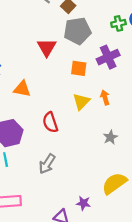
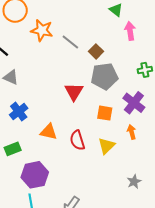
purple cross: (108, 57) -> (134, 103), turned -30
orange arrow: (105, 97) -> (132, 132), moved
red semicircle: (50, 122) -> (77, 140), moved

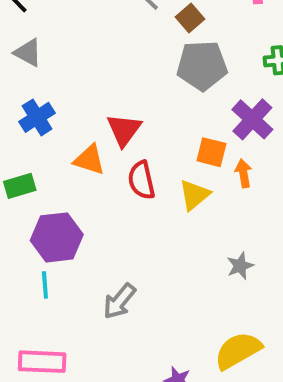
red triangle: (74, 92) -> (124, 130), moved
orange square: (105, 113) -> (211, 152), moved

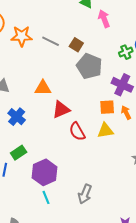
gray pentagon: (202, 66) -> (89, 66), turned -30
red triangle: (124, 130) -> (61, 109), turned 48
orange triangle: (89, 160) -> (43, 88), moved
yellow triangle: (194, 195) -> (105, 131), turned 48

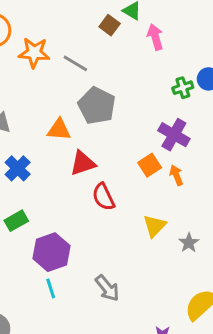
brown square: (76, 45) -> (110, 25), moved
gray pentagon: (89, 66) -> (97, 106), moved
orange square: (107, 107) -> (150, 165), turned -35
yellow triangle: (105, 131) -> (155, 226), moved, turned -42
gray arrow: (85, 194) -> (107, 288), turned -66

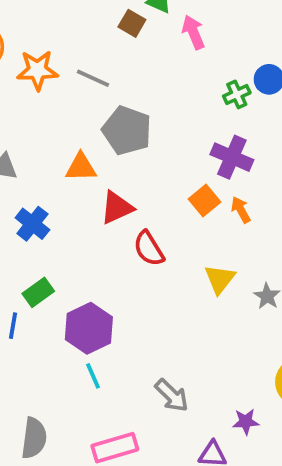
gray arrow: (107, 288) -> (172, 395), moved

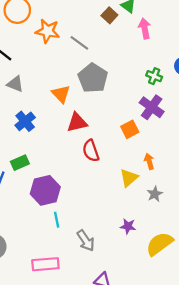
green cross: (237, 94) -> (154, 76), moved, turned 35
orange triangle: (81, 167) -> (61, 94), turned 36
orange arrow: (241, 210) -> (149, 161), moved
cyan line: (93, 376) -> (57, 220), moved
purple star: (246, 422) -> (128, 226), moved

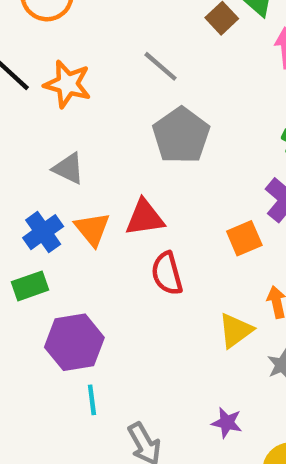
orange star: (48, 31) -> (67, 84), moved
gray triangle: (15, 84) -> (68, 169), moved
orange triangle: (61, 94) -> (92, 229), moved
blue cross: (25, 121) -> (43, 232), moved

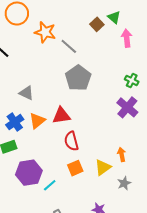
orange star: (67, 84) -> (45, 32), moved
orange triangle: (92, 229) -> (37, 121), turned 30
orange square: (244, 238) -> (75, 168), moved
cyan line: (92, 400) -> (50, 185), moved, turned 56

